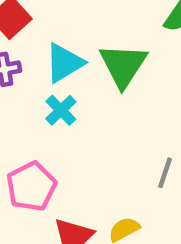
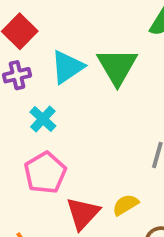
cyan cross: (61, 110) -> (43, 119), moved

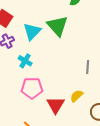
pink pentagon: (45, 173) -> (32, 88), turned -30

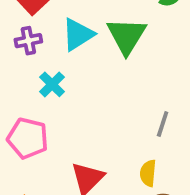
pink pentagon: (32, 88) -> (28, 138), moved
yellow semicircle: (77, 96) -> (148, 173), moved, turned -56

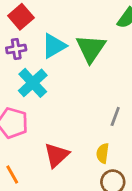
cyan cross: (52, 84) -> (33, 83), size x1.5

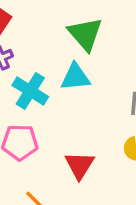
cyan triangle: (54, 46) -> (75, 77), moved, turned 40

